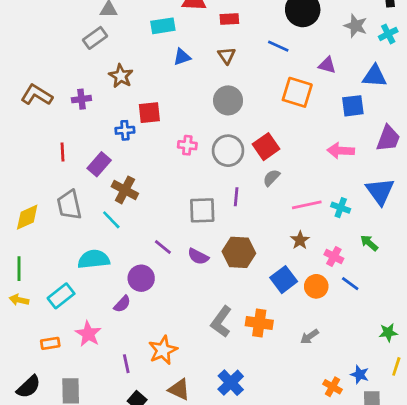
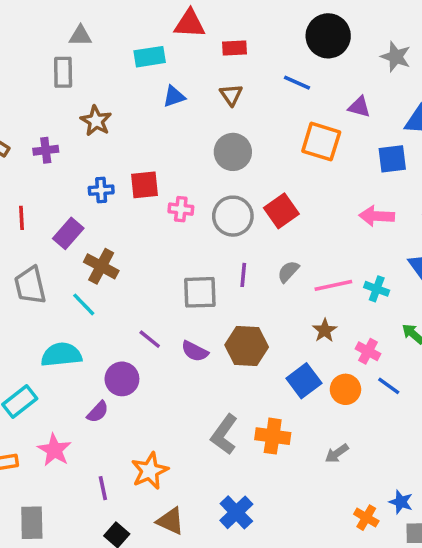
gray rectangle: (95, 38) -> (63, 72), turned -55
red square: (149, 113) -> (144, 185), moved
gray semicircle: (271, 178) -> (288, 272), moved

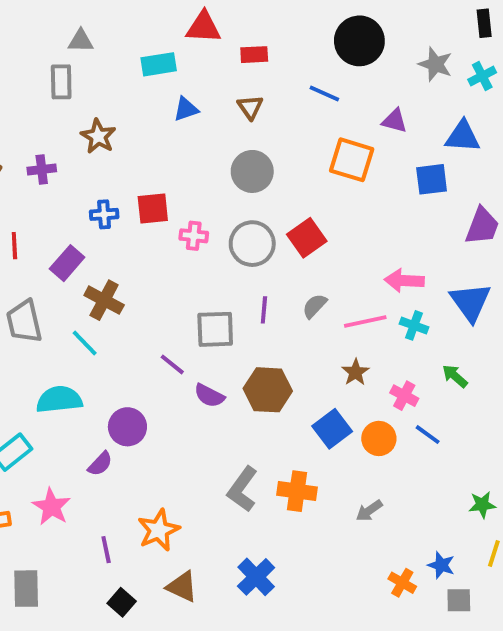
pink arrow: (377, 216) -> (404, 281), moved
purple line: (150, 339) -> (172, 364), moved

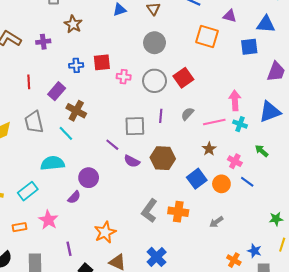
pink arrow: (404, 281) -> (235, 100), turned 84
blue triangle: (470, 302) -> (270, 112), turned 45
purple line: (106, 550) -> (69, 249), moved

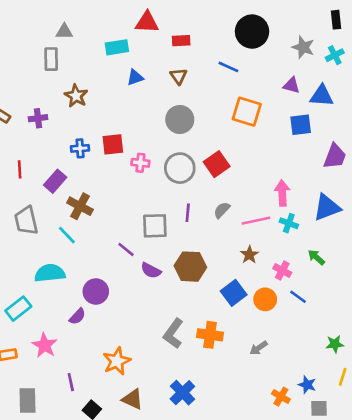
purple triangle: (230, 16) -> (291, 85), moved

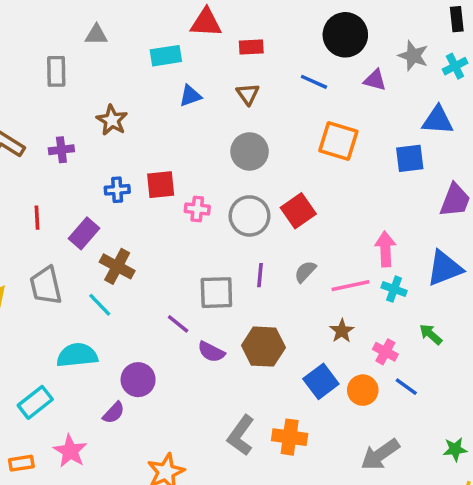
gray rectangle: (51, 59) -> (56, 71), moved
purple triangle: (291, 85) -> (375, 80), moved
gray arrow: (259, 348) -> (380, 455), moved, size x1.6

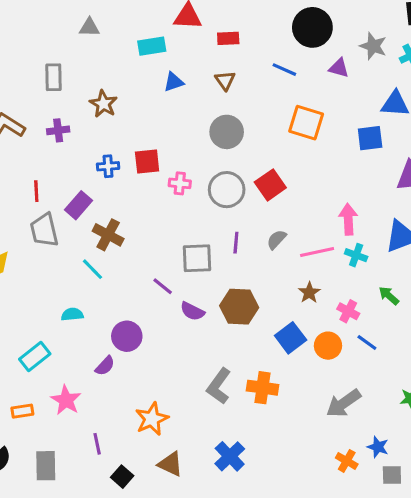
gray rectangle: (56, 71) -> (54, 77), moved
gray trapezoid: (46, 286) -> (44, 230), moved
cyan semicircle: (77, 355) -> (72, 314), size x0.6

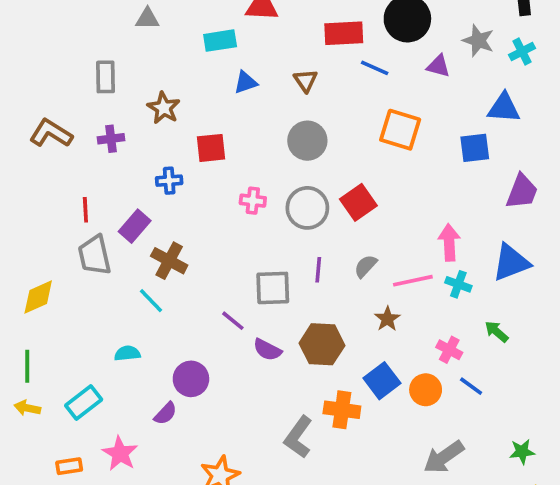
red rectangle: (228, 38) -> (344, 33), moved, size x1.5
red square: (147, 162) -> (211, 148), moved
brown star: (309, 293) -> (387, 319), moved
orange cross: (262, 388) -> (342, 410), moved

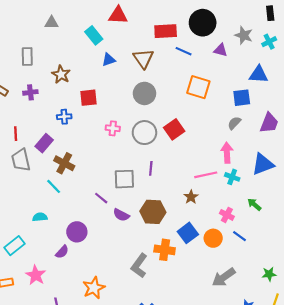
cyan rectangle: (220, 41) -> (94, 35), turned 60
brown triangle: (306, 81) -> (143, 59), size x1.5
gray semicircle: (366, 266) -> (234, 123), moved

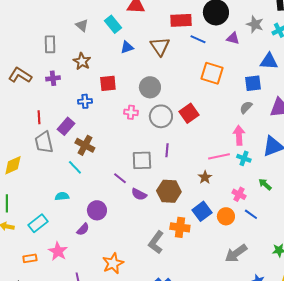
gray triangle: (52, 23) -> (82, 25), moved, turned 40
gray circle: (144, 93) -> (150, 87), moved

